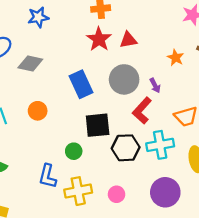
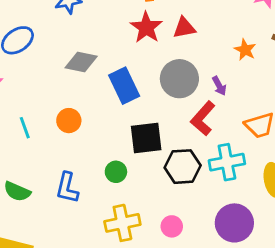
gray diamond: (30, 64) -> (81, 62), moved
blue L-shape: (48, 176) -> (67, 188), moved

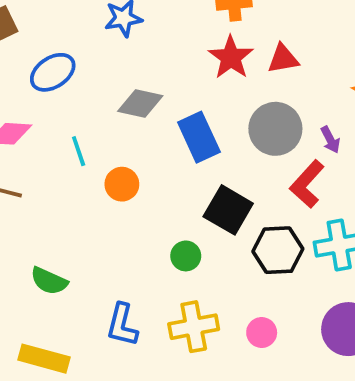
cyan line: (25, 128) -> (79, 151), moved
black square: (146, 138) -> (228, 210), turned 36
blue L-shape: (67, 188) -> (122, 325), moved

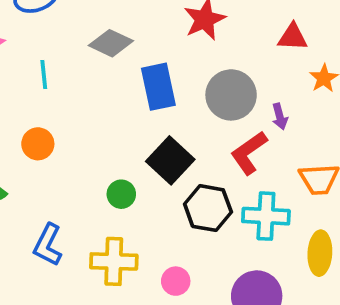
red triangle: (283, 59) -> (293, 37), moved
orange circle: (122, 184) -> (38, 144), moved

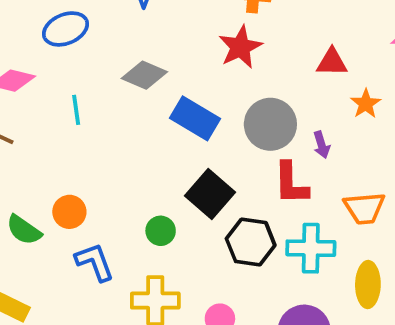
blue rectangle: (158, 87) -> (195, 118), turned -45
orange circle: (38, 144) -> (69, 212), moved
red L-shape: (249, 153) -> (291, 183), turned -54
blue L-shape: (48, 245) -> (95, 262), moved, turned 135

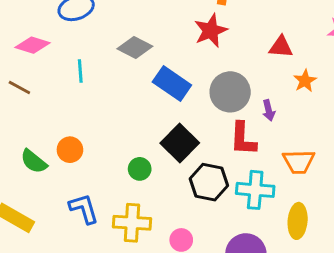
blue L-shape: (95, 262) -> (84, 209), moved

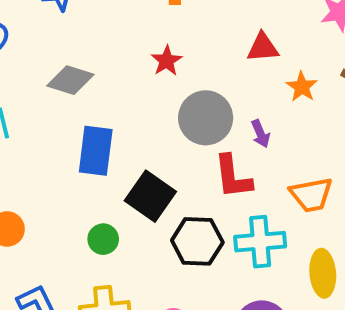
red star: (211, 31) -> (167, 61), moved, size x0.7
blue rectangle: (172, 84) -> (96, 151), moved, turned 72

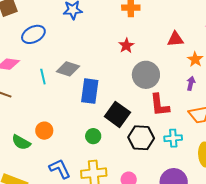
gray diamond: (70, 80) -> (68, 69), moved
purple arrow: (260, 134) -> (191, 83), moved, turned -144
cyan cross: (260, 242) -> (173, 138), size x0.7

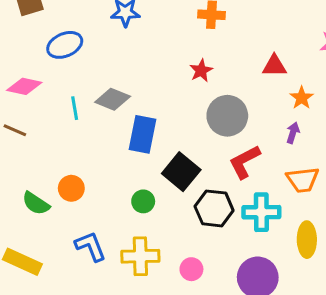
red L-shape: (160, 105) -> (245, 162), turned 65
cyan cross: (173, 138) -> (261, 212), size x1.4

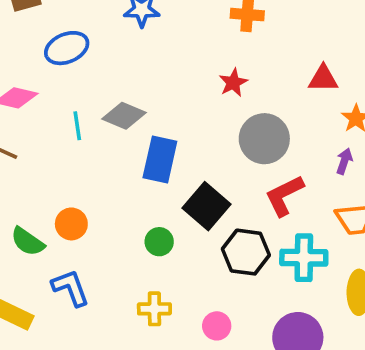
blue L-shape: (91, 246) -> (71, 288), moved
yellow cross: (140, 256) -> (154, 309), size x0.7

